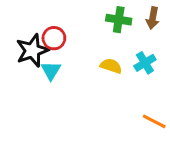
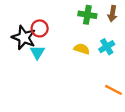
black star: (32, 50) -> (24, 38), turned -30

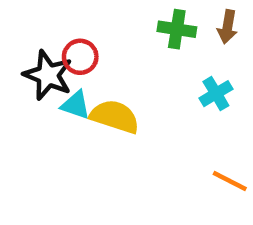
yellow semicircle: (82, 49) -> (115, 117), moved, size x1.5
cyan triangle: (37, 52) -> (76, 105), turned -42

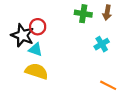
yellow semicircle: (115, 117) -> (37, 71), moved

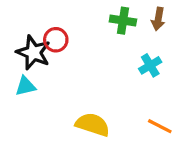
cyan triangle: (35, 50) -> (25, 86), moved, turned -32
yellow semicircle: (37, 71) -> (93, 125), moved

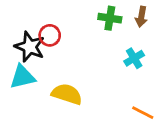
cyan triangle: (25, 86) -> (22, 77), size x1.4
yellow semicircle: (93, 125) -> (67, 94), moved

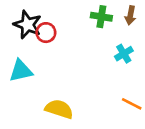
black star: (30, 47) -> (27, 25), moved
yellow semicircle: (67, 94) -> (59, 109), moved

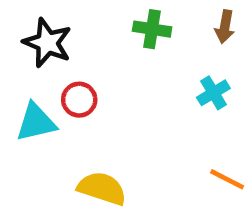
green cross: (101, 17) -> (152, 29), moved
red circle: (46, 33) -> (79, 100), moved

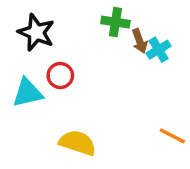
brown arrow: (225, 27) -> (140, 41), moved, turned -30
cyan cross: (213, 93) -> (159, 50), moved

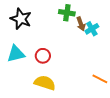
red circle: (60, 76) -> (43, 56), moved

